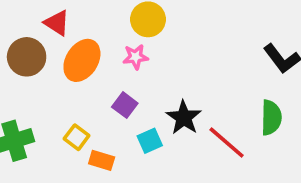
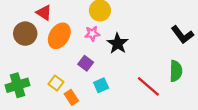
black star: (184, 118) -> (118, 43), moved
orange rectangle: (102, 160) -> (71, 97), turned 40

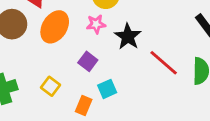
red line: (148, 86) -> (164, 63), moved
orange rectangle: (71, 97) -> (84, 106), moved, turned 56

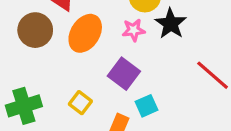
black star: (128, 37) -> (171, 24), moved
purple square: (88, 61) -> (124, 74), size x1.4

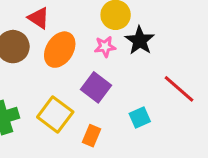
yellow square: (80, 103) -> (55, 115), size x1.6
cyan square: (146, 106) -> (140, 118), moved

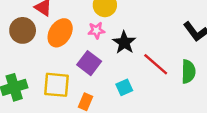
black star: (140, 41) -> (124, 43), moved
yellow square: (55, 115) -> (56, 85), turned -32

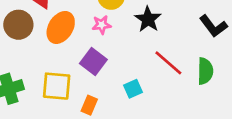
black star: (124, 43) -> (148, 19), moved

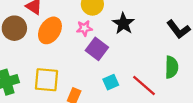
purple square: (93, 62) -> (97, 49), moved
red line: (168, 63) -> (144, 86), moved

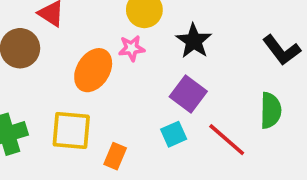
orange ellipse: (50, 30) -> (93, 70), moved
purple square: (97, 49) -> (188, 94), moved

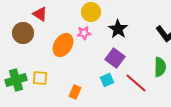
yellow square: (71, 131) -> (40, 78), moved, size x0.7

